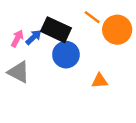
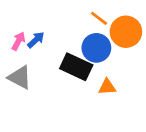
black rectangle: (56, 30) -> (76, 67), moved
blue circle: (66, 55) -> (96, 48), moved

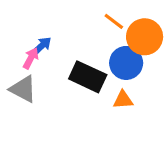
pink arrow: (18, 41) -> (31, 58), moved
blue circle: (96, 48) -> (126, 63), moved

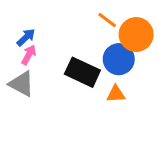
blue arrow: (42, 46) -> (26, 37), moved

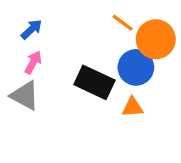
blue arrow: (26, 37) -> (31, 29), moved

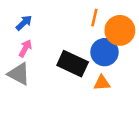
orange line: (123, 23) -> (94, 18), turned 66

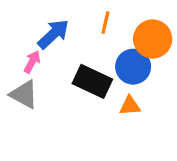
orange line: (94, 18) -> (105, 23), moved
blue arrow: (24, 23) -> (53, 34), moved, size x1.5

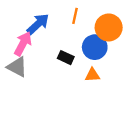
pink arrow: (32, 62) -> (23, 44), size x1.5
black rectangle: (92, 81) -> (66, 58), size x0.6

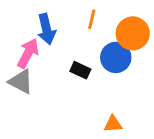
blue arrow: (38, 24) -> (46, 29), turned 120
orange triangle: (92, 75) -> (113, 124), moved

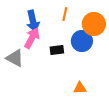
pink arrow: (28, 53) -> (32, 38), moved
black rectangle: (80, 70) -> (57, 50), turned -32

